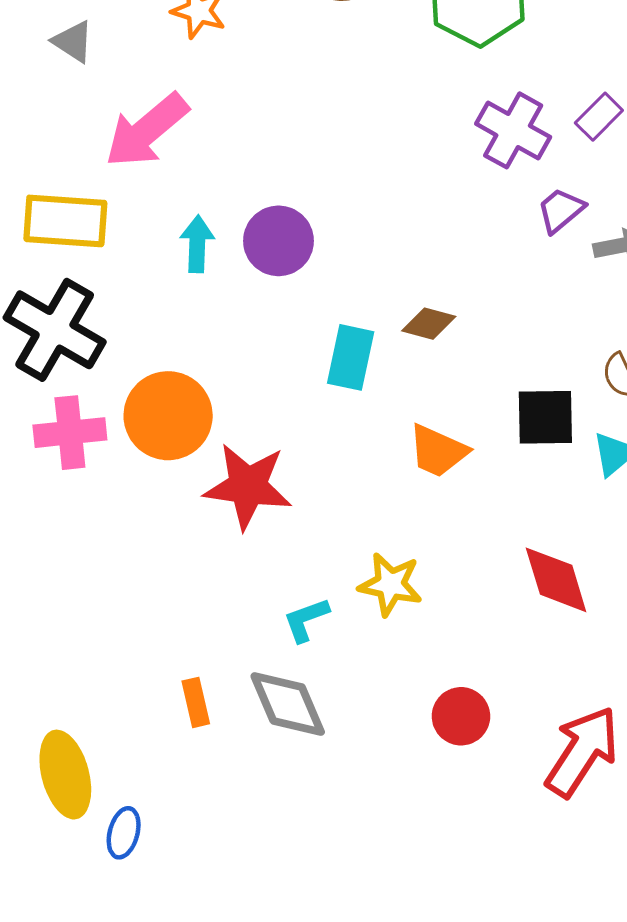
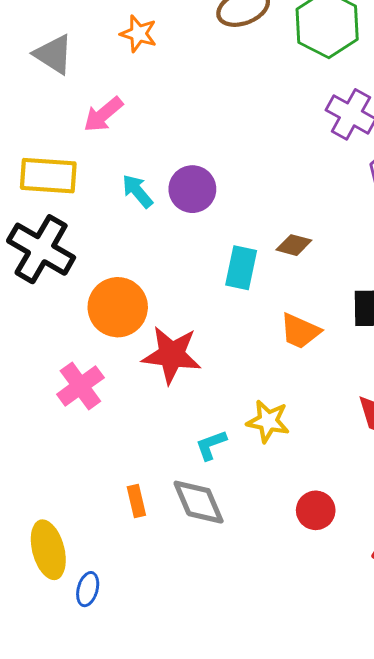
gray triangle: (73, 42) -> (53, 54), size x1.4
pink arrow: (147, 130) -> (103, 114), size x0.7
cyan arrow: (197, 244) -> (137, 191), turned -42
pink cross: (70, 433) -> (80, 386), moved, turned -30

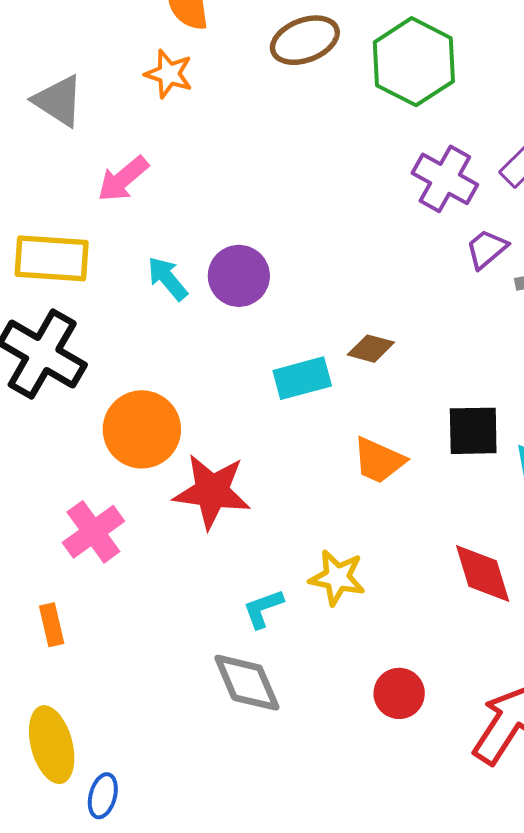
cyan rectangle: (241, 268) -> (302, 378), turned 63
orange rectangle: (136, 501) -> (52, 625), moved

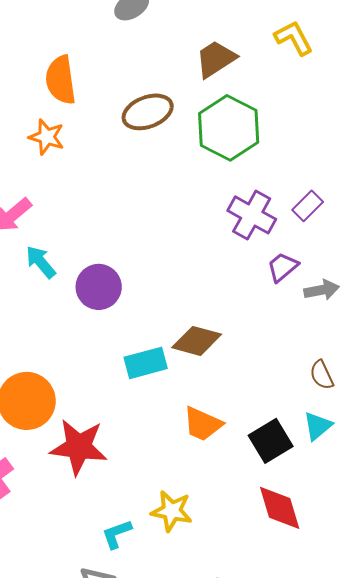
cyan arrow: (167, 279) -> (41, 262), moved
brown diamond: (371, 349) -> (197, 341), size x1.4
black square: (473, 431) -> (271, 441), moved, turned -30

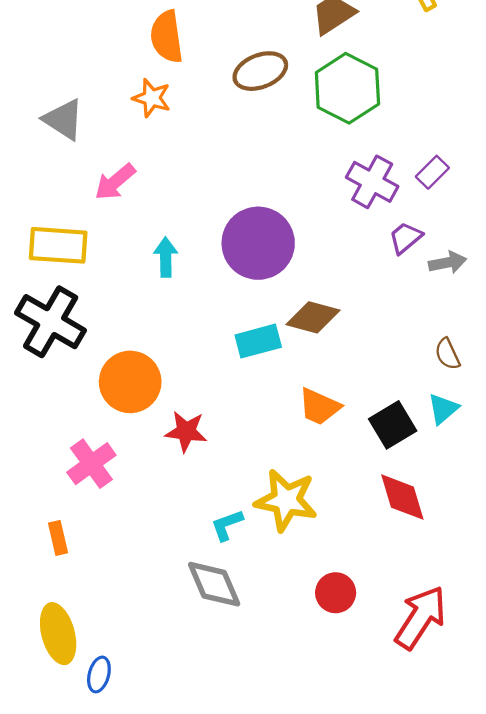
cyan arrow: (41, 262) -> (166, 257), moved, turned 39
purple circle: (99, 287) -> (258, 243), moved, size x1.5
red star: (79, 447) -> (186, 431), size x0.7
yellow star: (172, 511) -> (286, 500), size x1.4

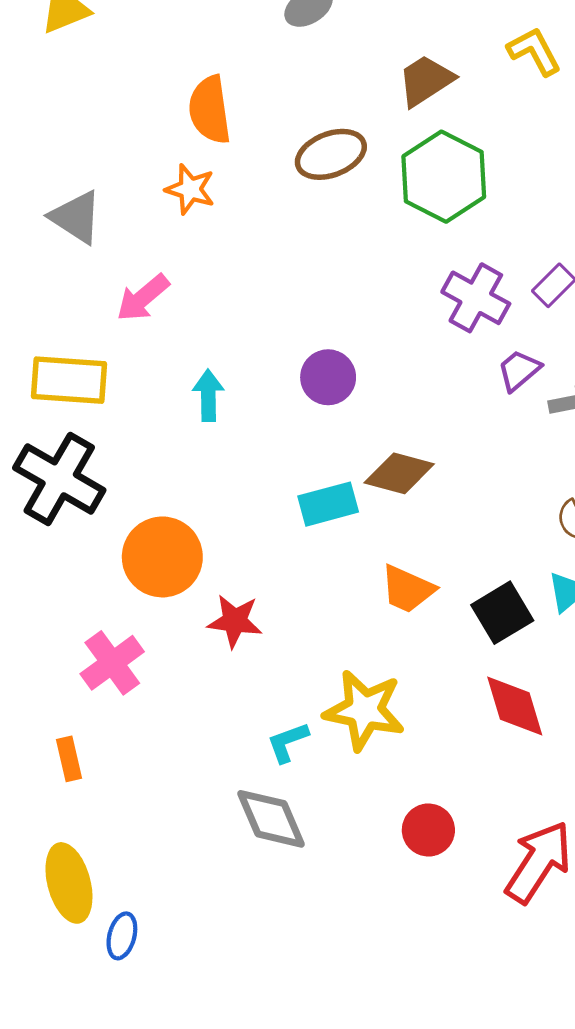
purple circle: (258, 243) -> (328, 377), size x0.6

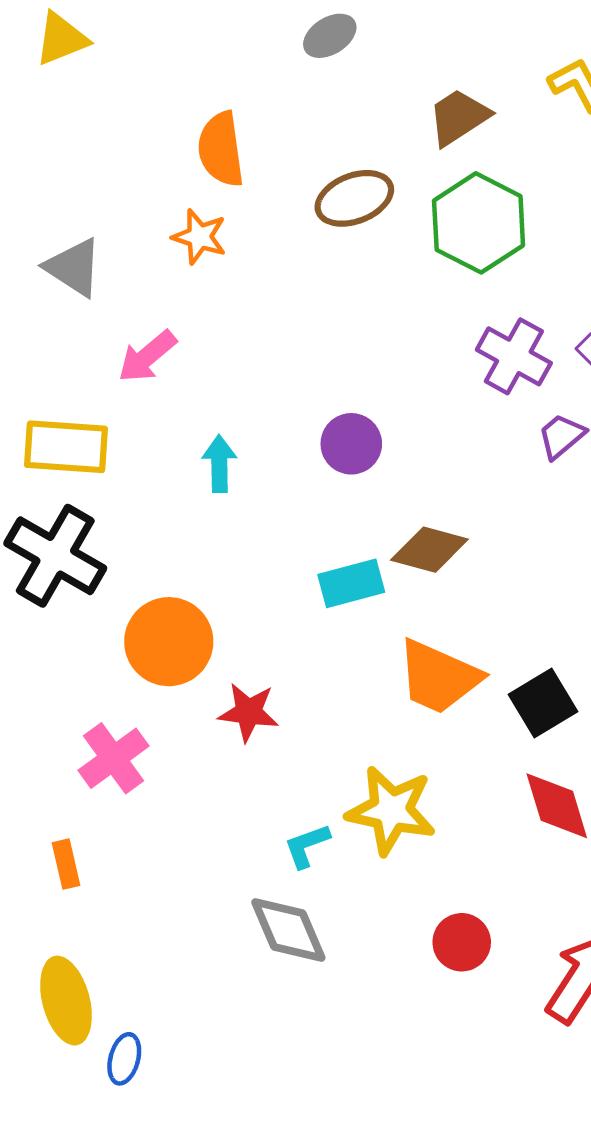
orange trapezoid: (408, 589) -> (439, 677), size x1.4

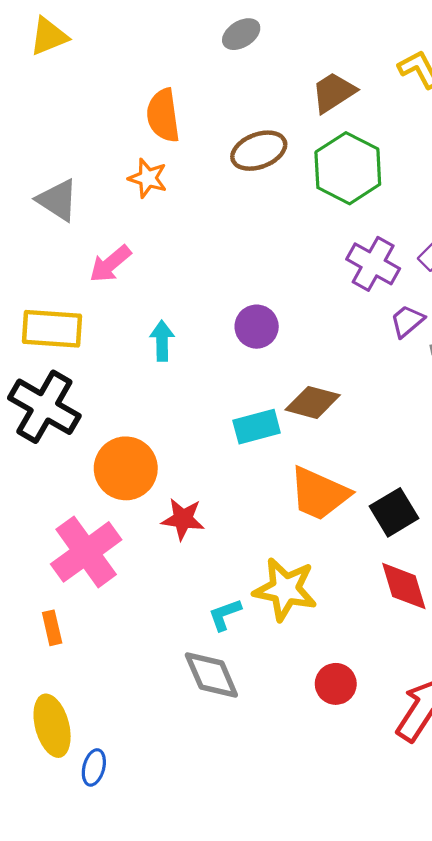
pink cross: (114, 758) -> (86, 552), size x1.4

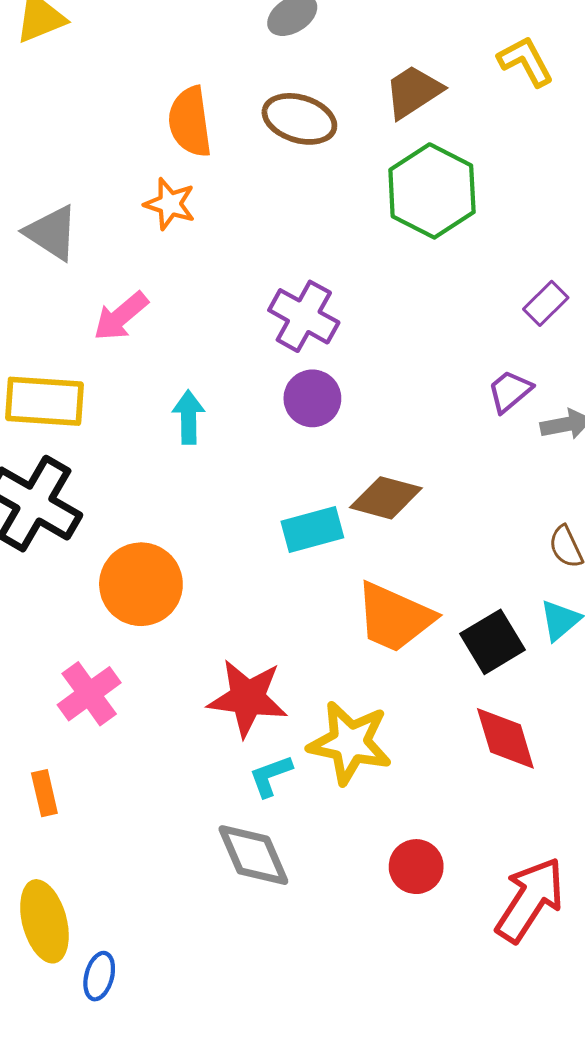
brown ellipse: (259, 151) -> (299, 119), moved, turned 38
purple cross: (373, 264) -> (304, 316), moved
red star: (183, 519) -> (248, 698), moved, size x1.4
pink cross: (86, 552) -> (89, 694), size x0.7

